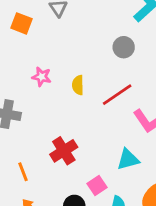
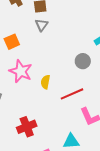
orange square: (21, 23) -> (12, 42), moved, turned 35
pink star: (42, 77) -> (21, 71), size x1.6

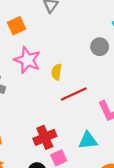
red line: (72, 94) -> (74, 94), moved
red cross: (27, 127) -> (45, 137), moved

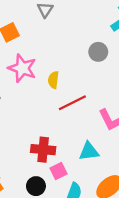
red cross: (45, 137) -> (43, 150), turned 30

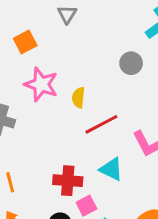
cyan triangle: (89, 151) -> (111, 169), moved, turned 35

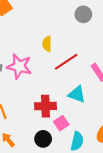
pink star: (41, 84) -> (19, 66), moved

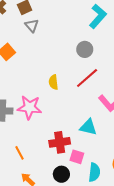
red line: (66, 62) -> (87, 78), moved
pink square: (61, 123) -> (77, 157), turned -32

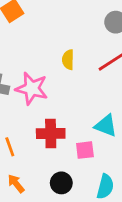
red cross: (60, 142) -> (51, 134), moved
pink square: (77, 157) -> (85, 150), moved, turned -32

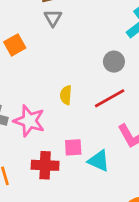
pink square: (85, 150) -> (73, 147), moved

